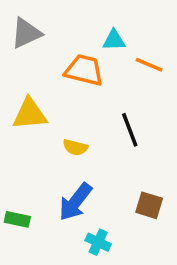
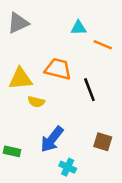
orange trapezoid: (84, 70) -> (58, 69), moved
yellow semicircle: (75, 147) -> (36, 102), moved

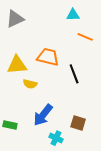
cyan triangle: (79, 28) -> (73, 15), moved
brown square: (103, 142) -> (78, 123), moved

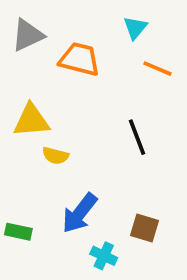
cyan triangle: (73, 15) -> (135, 28), turned -48
orange trapezoid: (48, 57) -> (80, 59), moved

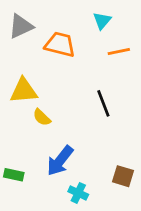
orange line: (157, 69) -> (119, 52), turned -35
yellow semicircle: (55, 156) -> (42, 117), turned 30
brown square: (144, 228) -> (123, 176), moved

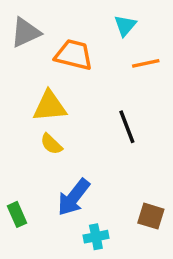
yellow triangle: (24, 91) -> (50, 106), moved
green rectangle: (14, 175) -> (17, 214), turned 54
cyan cross: (78, 193) -> (96, 237), turned -36

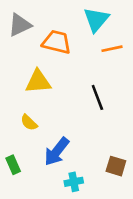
cyan triangle: (125, 26) -> (96, 20), size x1.5
yellow semicircle: (51, 144) -> (29, 123), moved

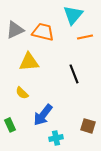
gray triangle: (20, 25) -> (15, 30), moved

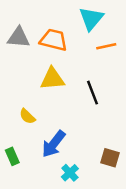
gray triangle: (15, 30) -> (19, 37), turned 30
yellow triangle: (29, 62) -> (52, 79), moved
cyan cross: (56, 138) -> (70, 173), turned -32

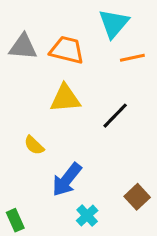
black line: (92, 93) -> (115, 116), turned 65
green rectangle: (12, 156) -> (15, 220), moved
brown square: (110, 158) -> (137, 197), turned 30

